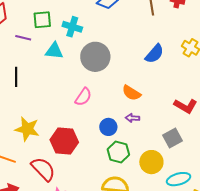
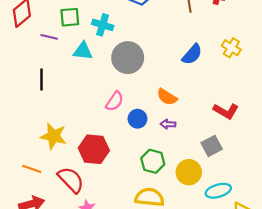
blue circle: (108, 127) -> (137, 119), moved

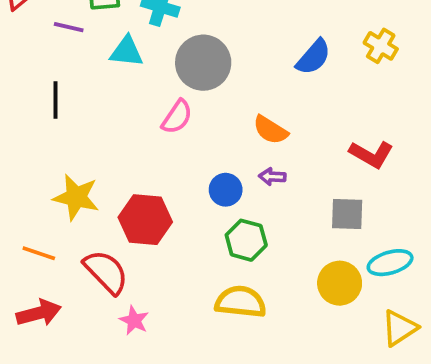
pink semicircle: (115, 101) -> (177, 117), moved
blue circle: (137, 119) -> (226, 190), moved
gray square: (212, 146) -> (347, 214), turned 30
yellow circle: (189, 172) -> (340, 283), moved
cyan ellipse: (218, 191) -> (390, 263), moved

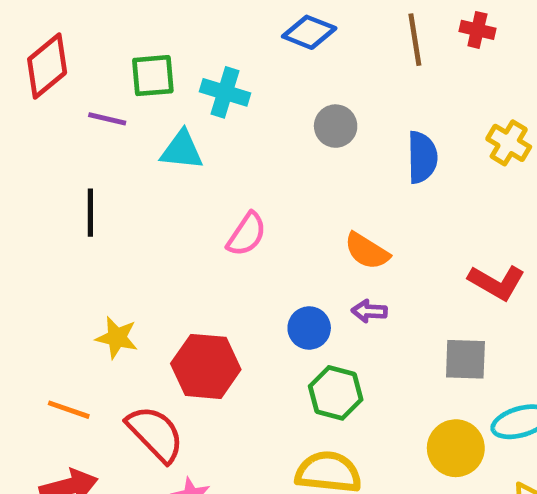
blue semicircle: (313, 57) -> (422, 157), turned -42
gray circle: (203, 63) -> (336, 126), moved, size x0.6
yellow star: (76, 197) -> (117, 338), size x0.7

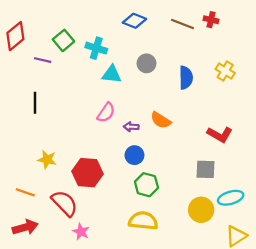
brown line: (415, 40) -> (183, 24), turned -60
green square: (153, 76) -> (63, 40), turned -35
cyan triangle: (182, 150) -> (112, 74), moved
purple arrow: (369, 311) -> (131, 127), moved

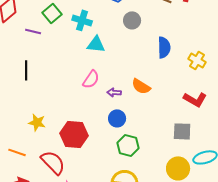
gray circle: (146, 63) -> (132, 20), moved
yellow cross: (225, 71) -> (197, 60), moved

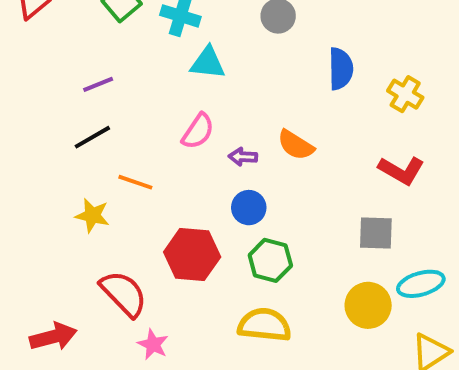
purple line: (33, 31) -> (98, 84), moved, turned -35
black line: (26, 70) -> (92, 137), moved, turned 60
red hexagon: (74, 134) -> (192, 254), moved
orange line: (17, 152) -> (135, 182), moved

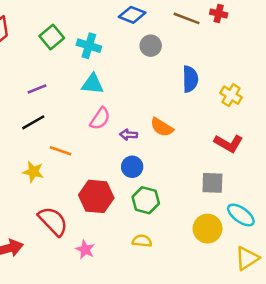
cyan triangle: (208, 63) -> (93, 84), moved
cyan ellipse: (421, 284) -> (241, 215), turned 52
yellow semicircle: (264, 325) -> (142, 241), size x0.6
pink star: (153, 344) -> (85, 250), moved

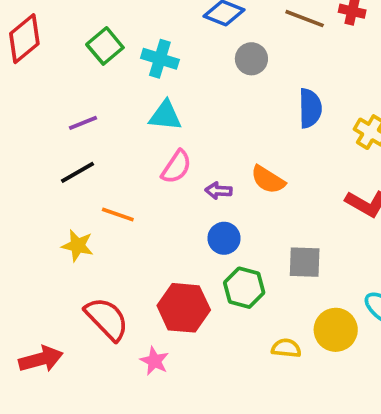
gray square: (212, 183) -> (305, 262), moved
red hexagon: (96, 196) -> (184, 308), moved
yellow semicircle: (142, 241) -> (286, 348), moved

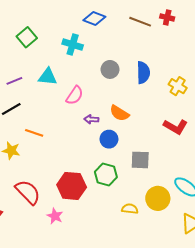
cyan cross: (160, 59) -> (73, 45), moved
gray circle: (251, 59) -> (110, 69), moved
cyan triangle: (165, 116) -> (48, 77), moved
pink semicircle: (176, 167) -> (75, 95), moved
blue circle: (224, 238) -> (109, 139), moved

